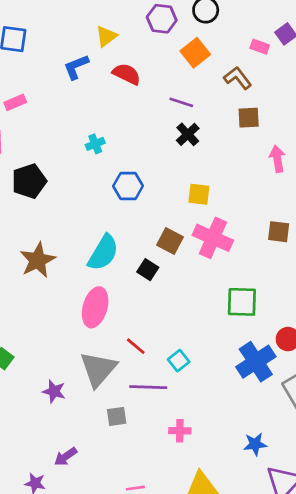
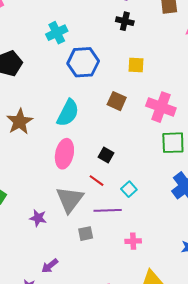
black cross: (188, 134) -> (125, 21), turned -30
cyan cross: (95, 144) -> (57, 33), size x1.5
blue hexagon: (128, 186) -> (83, 62), size x1.4
pink cross: (213, 238) -> (161, 107), moved
black square: (148, 270) -> (106, 155), moved

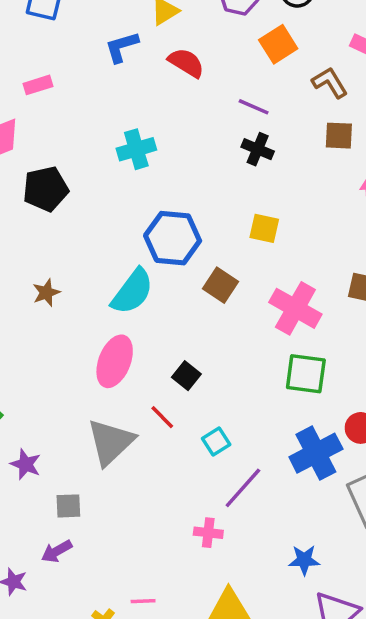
blue hexagon: (83, 62) -> (173, 238), moved
brown star: (20, 122) -> (46, 293), size x0.6
purple line: (108, 210) -> (243, 488), moved, turned -56
purple star: (38, 218) -> (26, 464), moved
gray square: (86, 234) -> (68, 506), moved

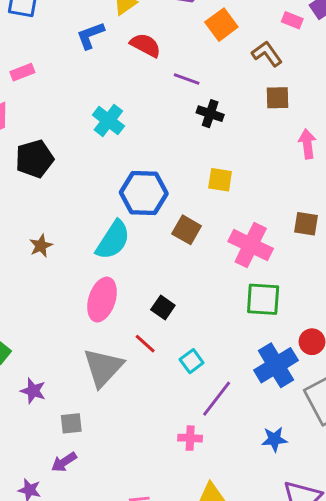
purple line: (254, 107) -> (187, 79), moved
cyan cross: (136, 149) -> (108, 120), turned -32
blue star: (304, 560) -> (274, 439), moved

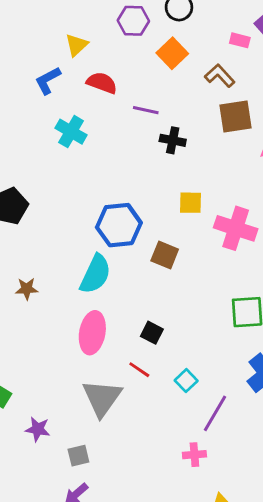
brown square: (277, 98) -> (235, 117), size x1.4
cyan cross: (108, 120) -> (71, 132), moved
pink cross: (251, 245) -> (236, 228), moved
brown star: (41, 246) -> (27, 289), turned 30

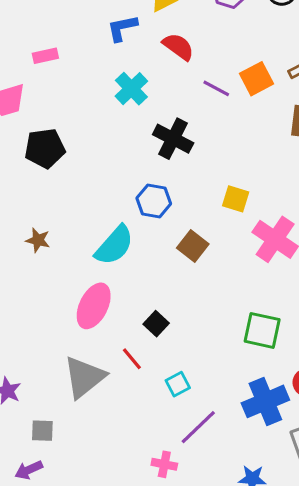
orange square: (172, 53) -> (256, 79), moved
black cross: (173, 140) -> (173, 139), moved, size x1.4
blue hexagon: (119, 225) -> (154, 201), size x0.7

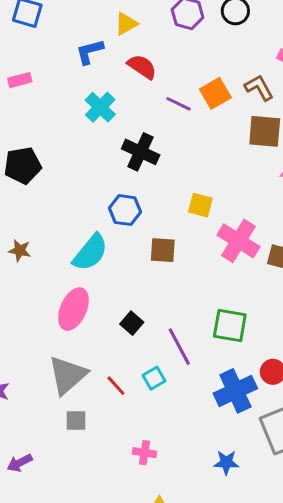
brown square: (193, 246) -> (163, 250), turned -32
red line: (132, 359) -> (116, 386), moved
purple line: (198, 427) -> (179, 347), moved, turned -72
gray square: (42, 431) -> (76, 420), moved

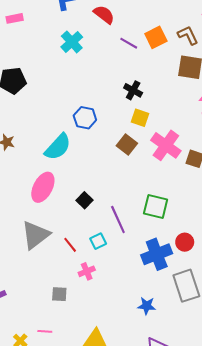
black cross: (141, 152) -> (133, 90), moved, size x0.7
brown square: (163, 250) -> (127, 145), moved, turned 30
gray square: (76, 420) -> (59, 294), moved
pink cross: (145, 453) -> (87, 271), moved, turned -35

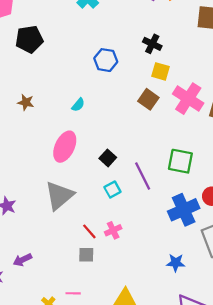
blue hexagon: (85, 118) -> (106, 60), moved
cyan semicircle: (58, 147) -> (78, 105), size x0.5
cyan square: (98, 241) -> (112, 189), moved
red line: (70, 245) -> (89, 231), moved

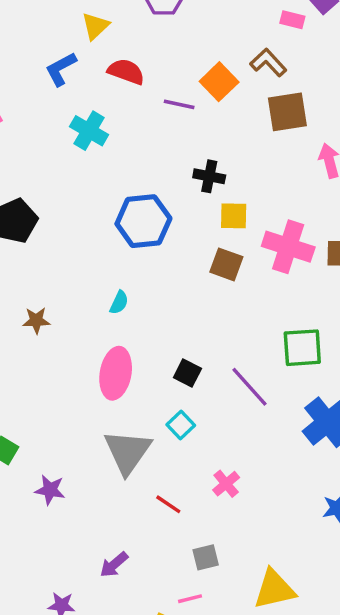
blue hexagon: (106, 60) -> (143, 221), size x1.4
cyan square: (112, 189) -> (181, 425), moved
red line: (89, 231) -> (168, 504), moved
gray square: (86, 255) -> (206, 557), moved
purple arrow: (22, 260) -> (114, 565), moved

